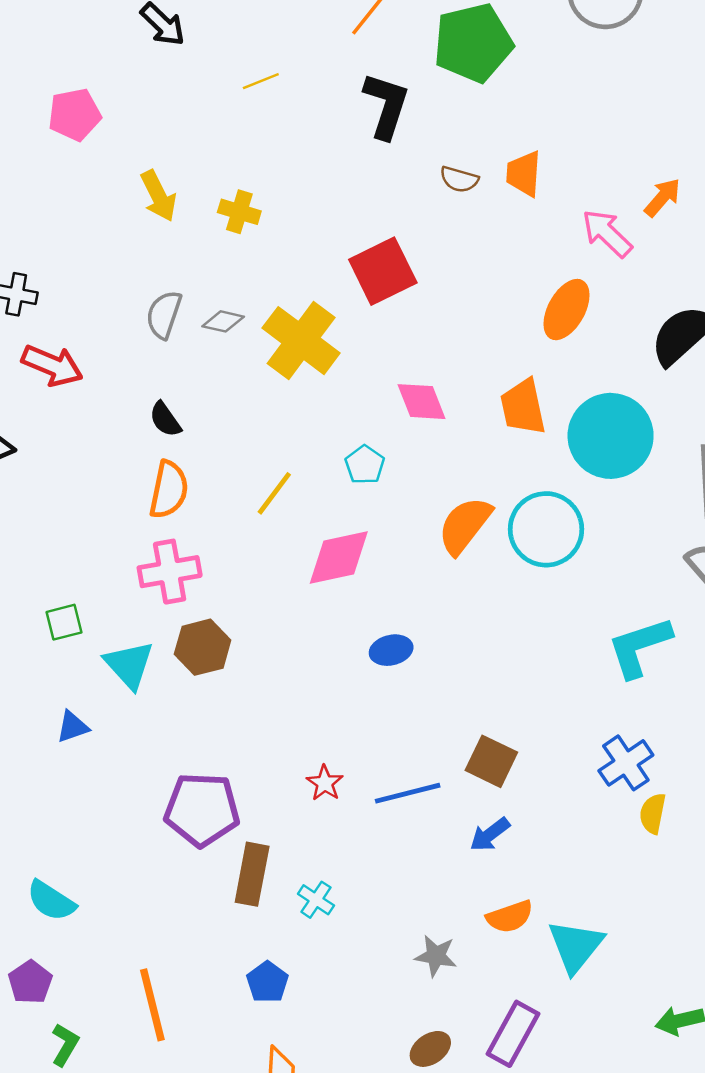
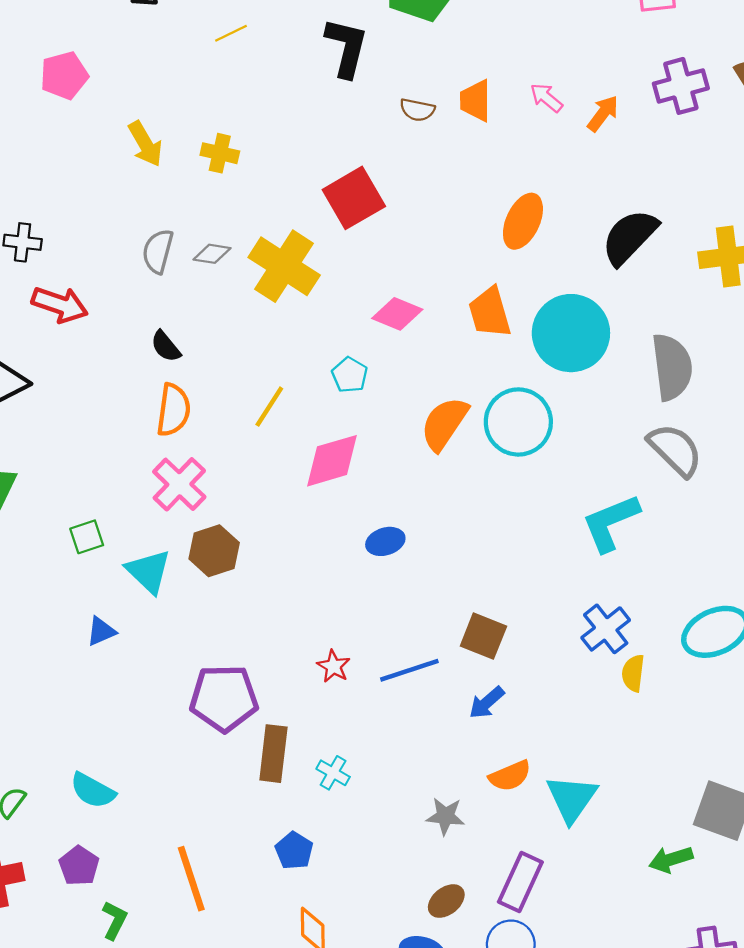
pink arrow: (607, 233) -> (546, 98), moved, size x0.7
pink diamond: (422, 402) -> (397, 314), turned -42
pink cross: (170, 572) -> (179, 484), turned -32

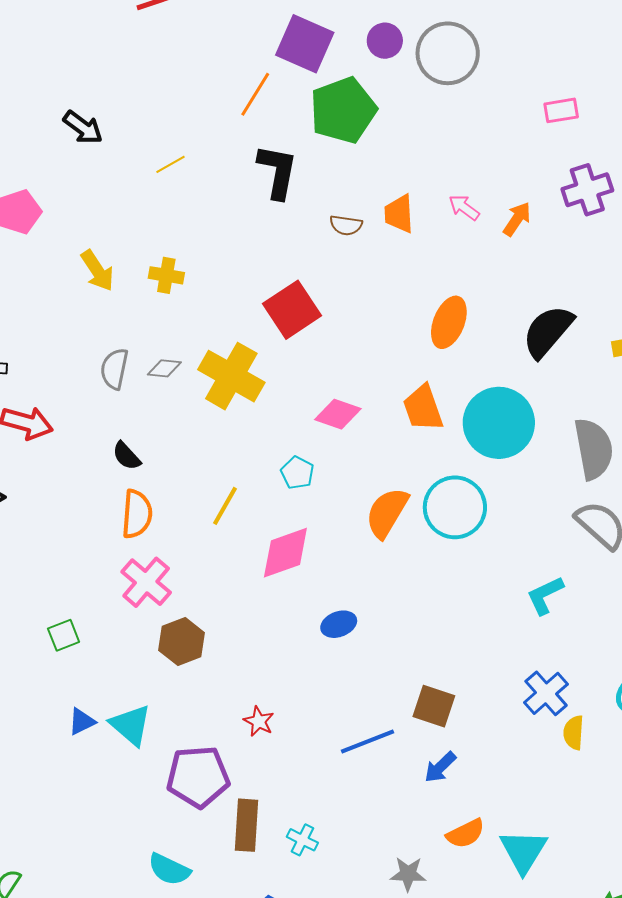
cyan L-shape: (611, 523) -> (545, 595), size x0.7
cyan triangle: (149, 571) -> (131, 725), moved
red star: (334, 666) -> (259, 721), moved
cyan semicircle: (93, 791) -> (169, 869), moved

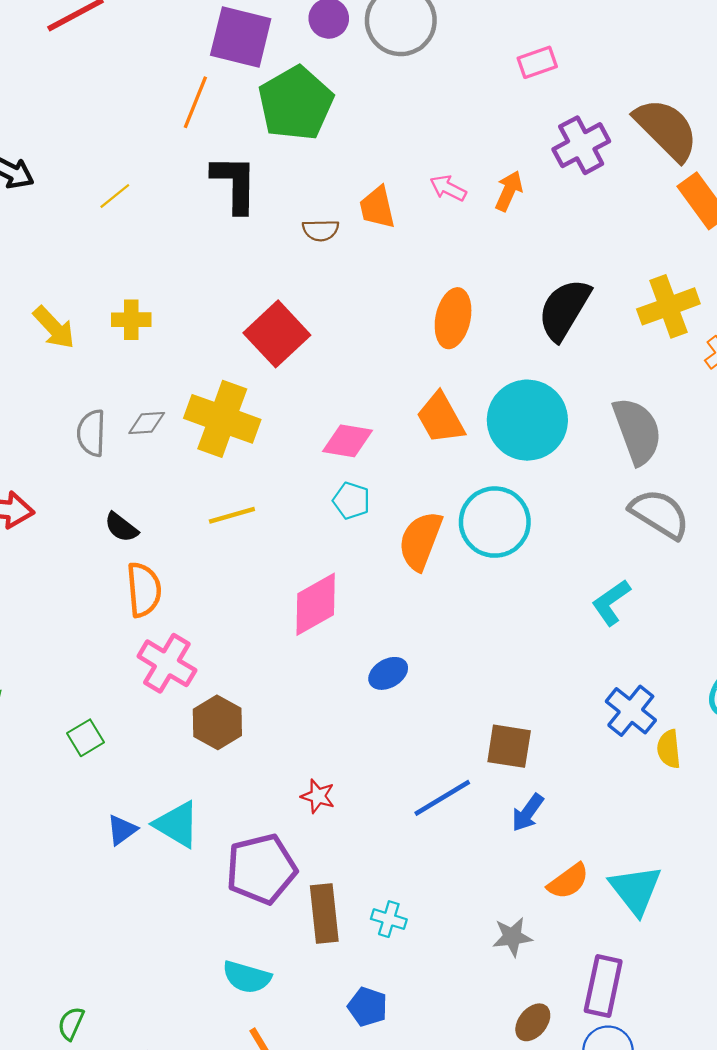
cyan pentagon: (297, 473) -> (351, 501), moved
yellow line: (225, 506) -> (232, 515), moved, turned 54

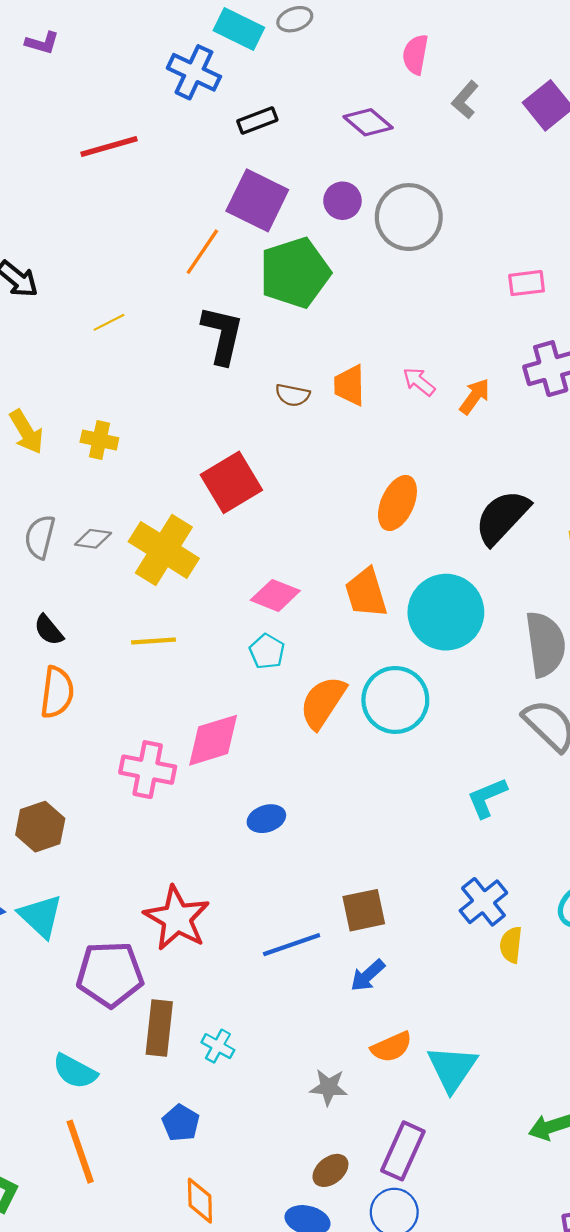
pink cross: (167, 663) -> (148, 770), moved, turned -32
brown hexagon: (217, 722) -> (40, 827), moved
brown square: (509, 746) -> (364, 910), turned -33
red star: (318, 796) -> (177, 918), size x2.0

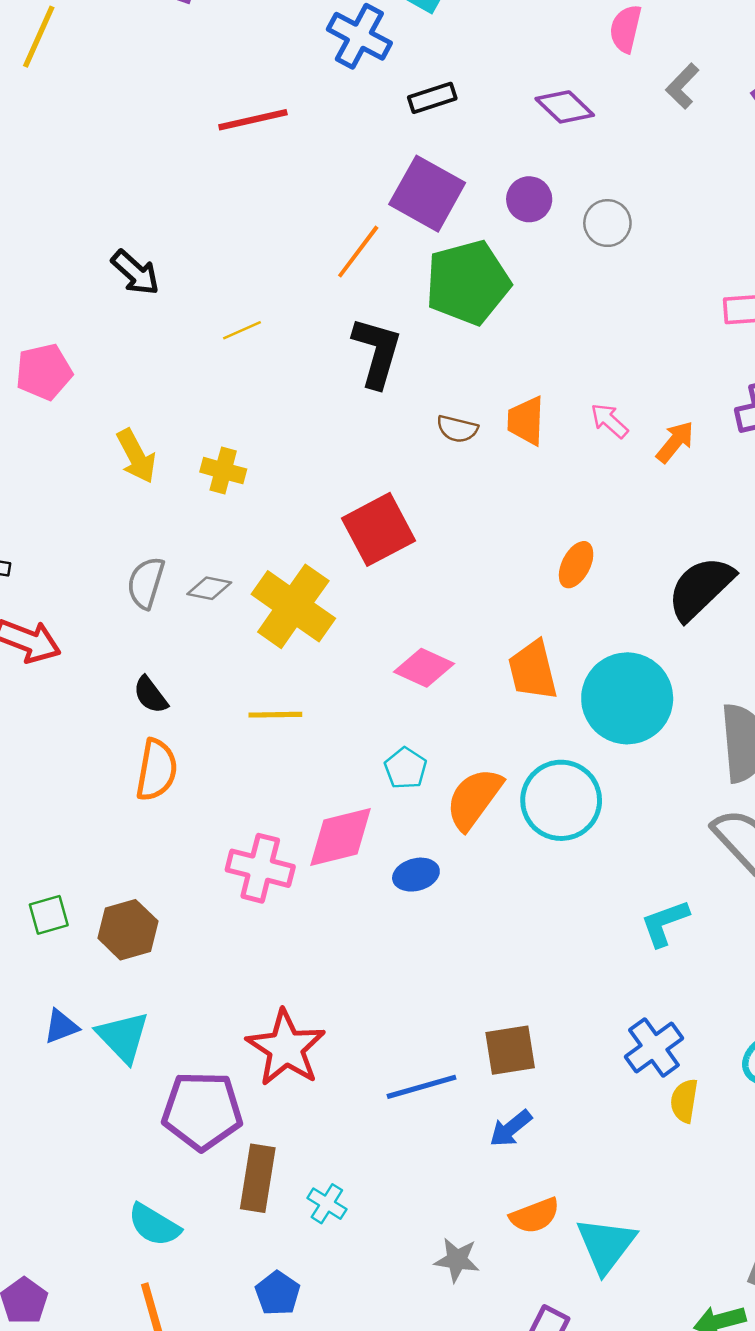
gray circle: (409, 217) -> (607, 223), size x0.6
orange ellipse: (397, 503) -> (576, 565), size x0.7
cyan pentagon: (267, 651) -> (406, 768), moved
blue ellipse: (266, 819) -> (416, 875), moved

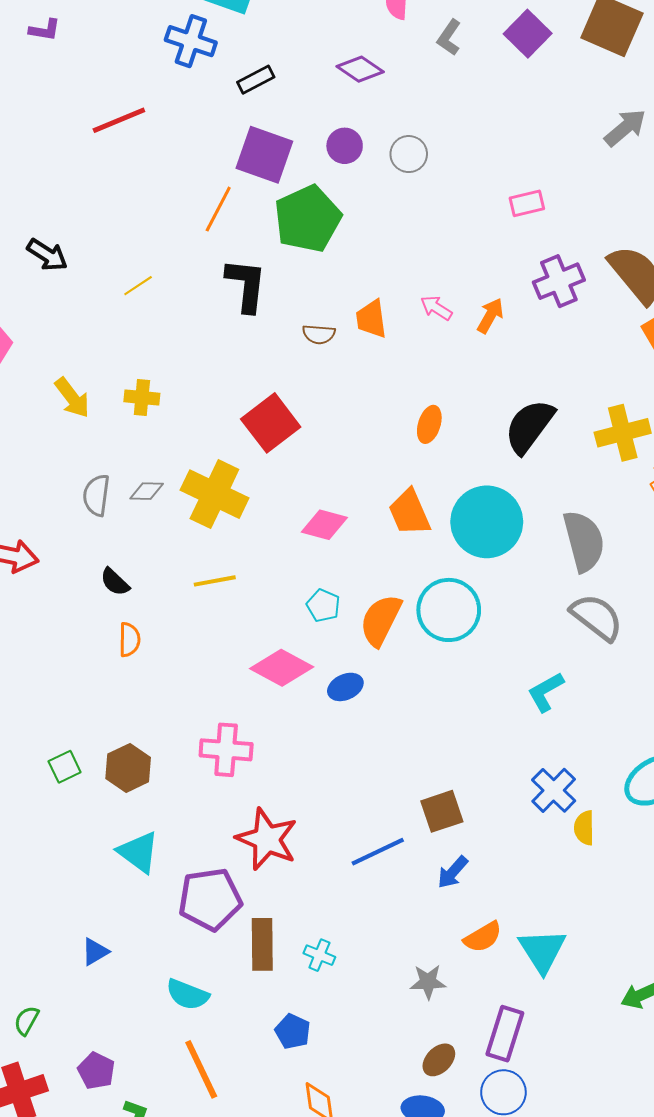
orange semicircle: (157, 770) -> (129, 640), size x0.7
pink diamond: (340, 837) -> (282, 668), turned 52
pink cross: (260, 868) -> (226, 750), moved
blue triangle: (61, 1026) -> (95, 952), moved

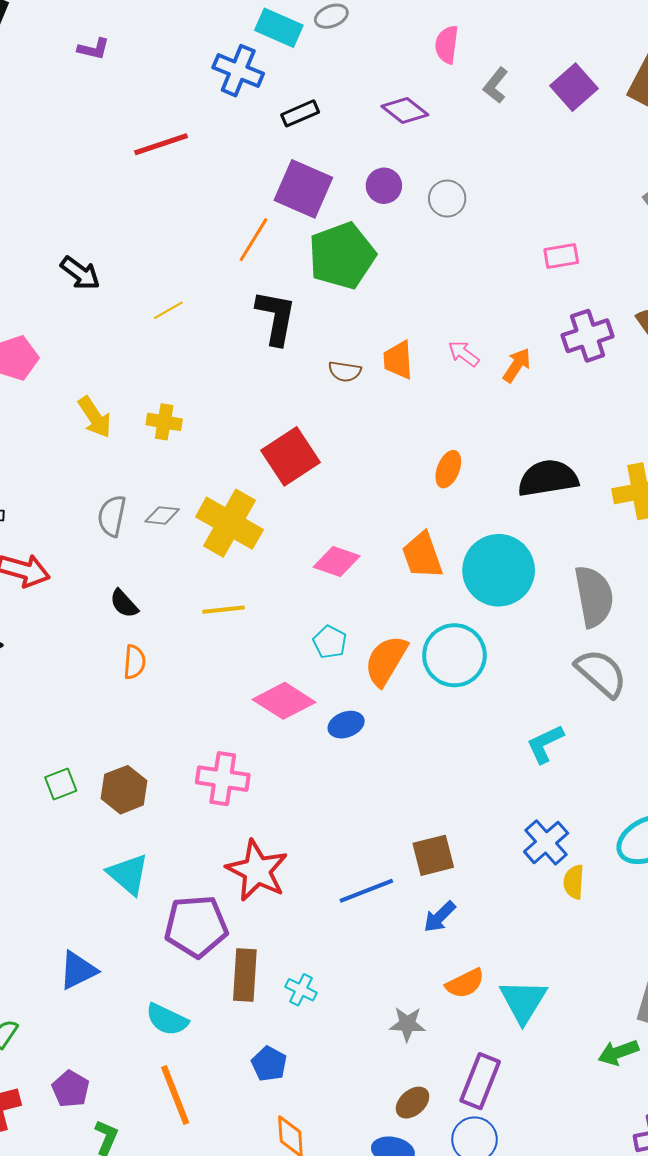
black semicircle: (529, 426) -> (548, 478), turned 40
blue triangle: (95, 952) -> (78, 970), size x1.4

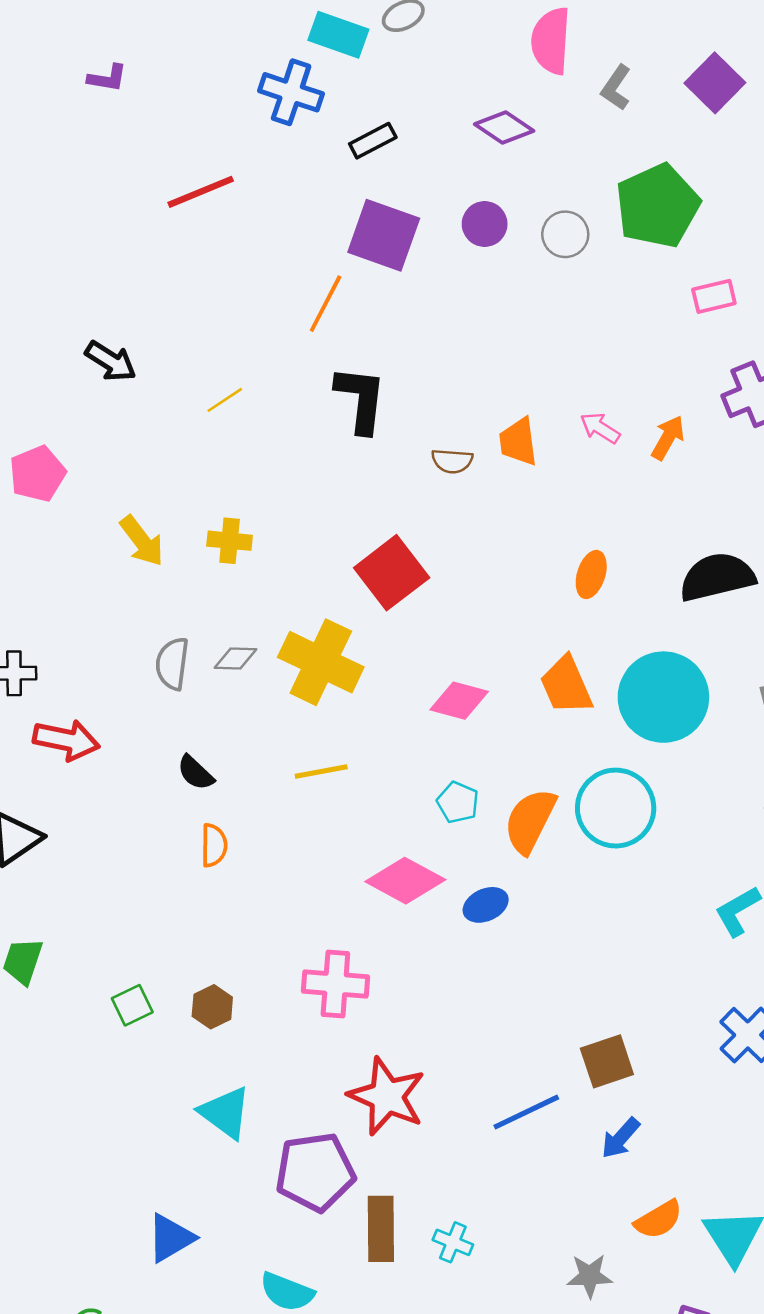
pink semicircle: (447, 45) -> (551, 41), size x1.4
green pentagon: (342, 256) -> (658, 206), moved
brown hexagon: (124, 790) -> (212, 1007), size x0.7

